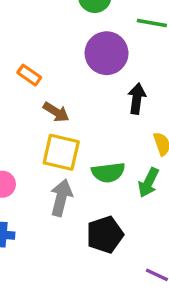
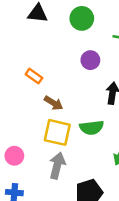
purple circle: (107, 53) -> (90, 60), size x0.6
green semicircle: (108, 172) -> (92, 128), moved

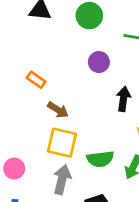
green semicircle: (92, 128) -> (100, 159), moved

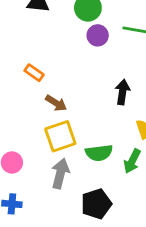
purple circle: (99, 62) -> (98, 35), moved
yellow square: (62, 143) -> (60, 136), turned -32

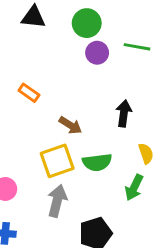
brown arrow: (56, 103) -> (70, 125), moved
green semicircle: (99, 153) -> (97, 162), moved

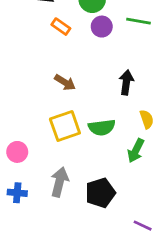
orange rectangle: (29, 93) -> (61, 27), moved
brown arrow: (70, 125) -> (65, 82), moved
gray arrow: (57, 201) -> (59, 182), moved

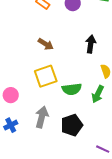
green semicircle: (102, 127) -> (72, 89), moved
blue cross: (17, 193) -> (11, 125), turned -32

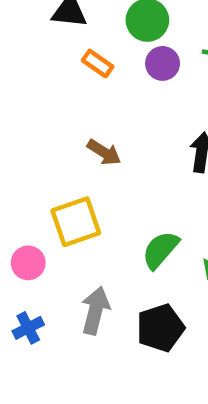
yellow square: (46, 76) -> (76, 222), moved
green semicircle: (72, 89) -> (160, 250), turned 138

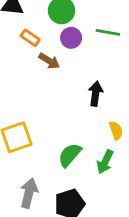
brown arrow: (104, 152) -> (49, 61), moved

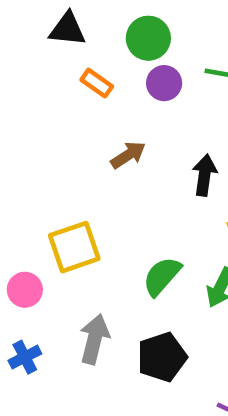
brown arrow: (49, 61) -> (128, 155), moved, turned -65

